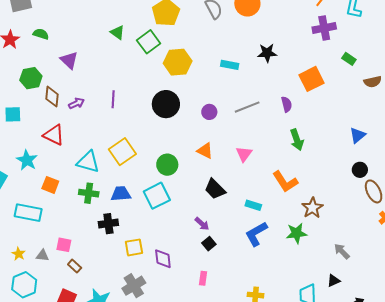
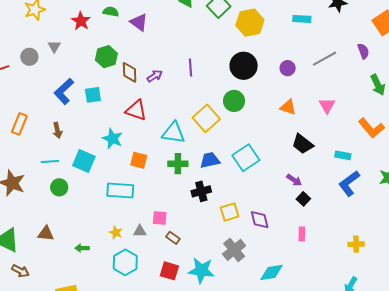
purple triangle: (69, 60) -> (139, 22), moved
green circle: (167, 165) -> (234, 101), moved

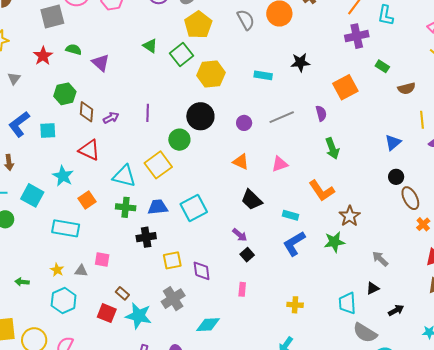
green circle: (234, 101) -> (179, 140), moved
pink triangle: (327, 106) -> (280, 164), turned 36
orange square: (139, 160) -> (87, 200), turned 36
brown rectangle: (173, 238) -> (122, 293), moved

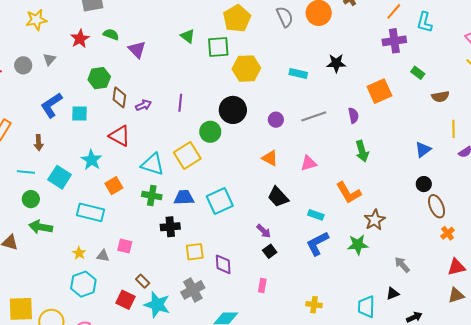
green square: (182, 54) -> (218, 47), turned 30
green arrow: (22, 282) -> (41, 227), moved, size x1.6

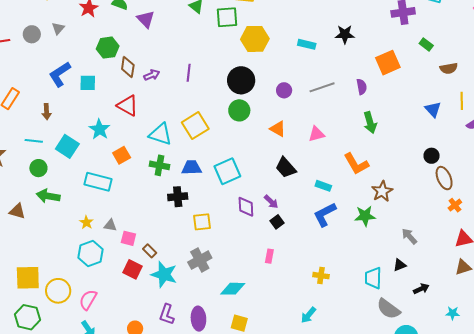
green circle: (210, 132) -> (239, 110), moved
blue triangle: (423, 150) -> (433, 109), moved, turned -36
pink square: (125, 246) -> (128, 238), moved
purple diamond: (223, 264) -> (246, 207), moved

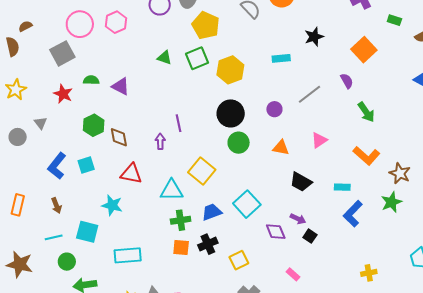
purple arrow: (152, 75) -> (160, 141), moved, turned -49
orange square: (122, 155) -> (181, 248), moved, turned -36
pink rectangle: (269, 256) -> (293, 274), moved, turned -40

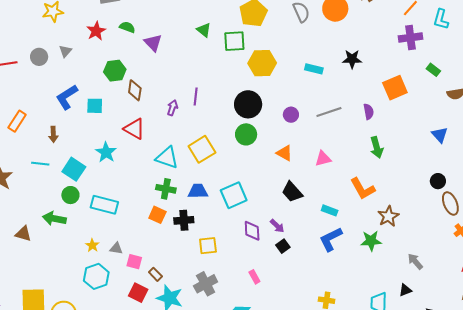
green circle: (67, 262) -> (70, 195), moved

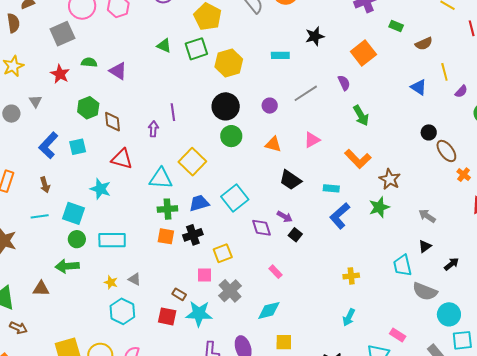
gray triangle: (116, 248) -> (135, 279), turned 32
pink square: (134, 262) -> (205, 275), moved

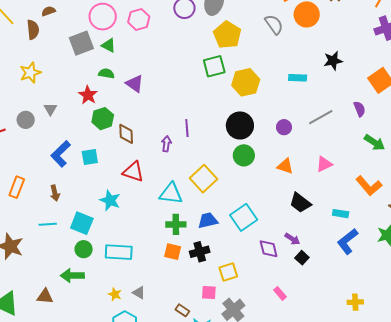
green triangle: (164, 46) -> (109, 45), moved
red star: (60, 74) -> (88, 95), moved
green arrow: (361, 115) -> (375, 143), turned -30

